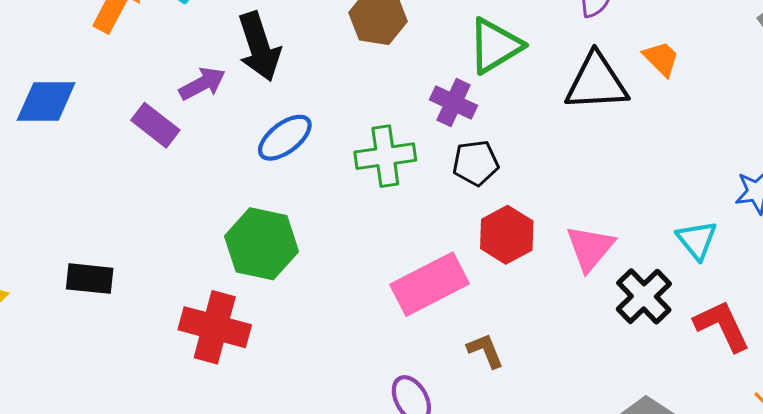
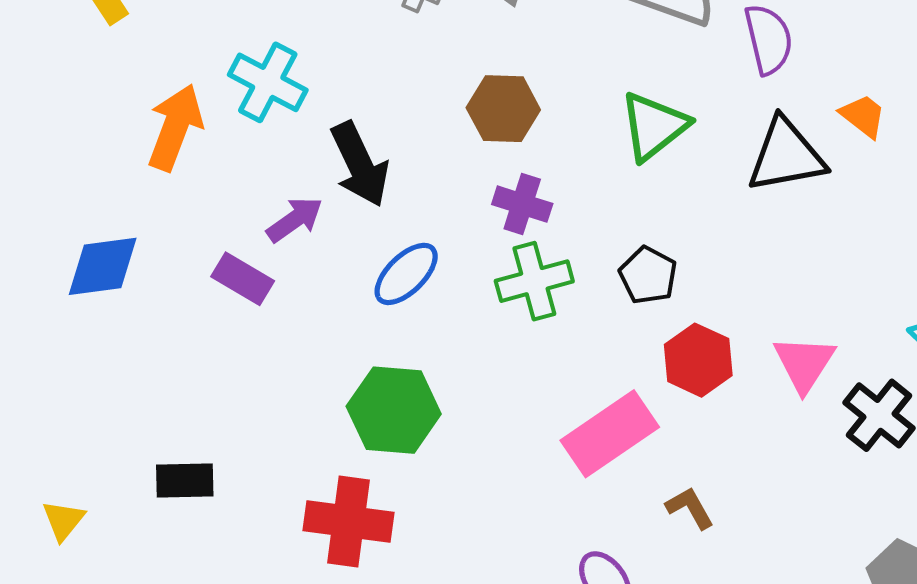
purple cross: (454, 103) -> (522, 204), moved
black pentagon: (476, 163) -> (648, 275), turned -30

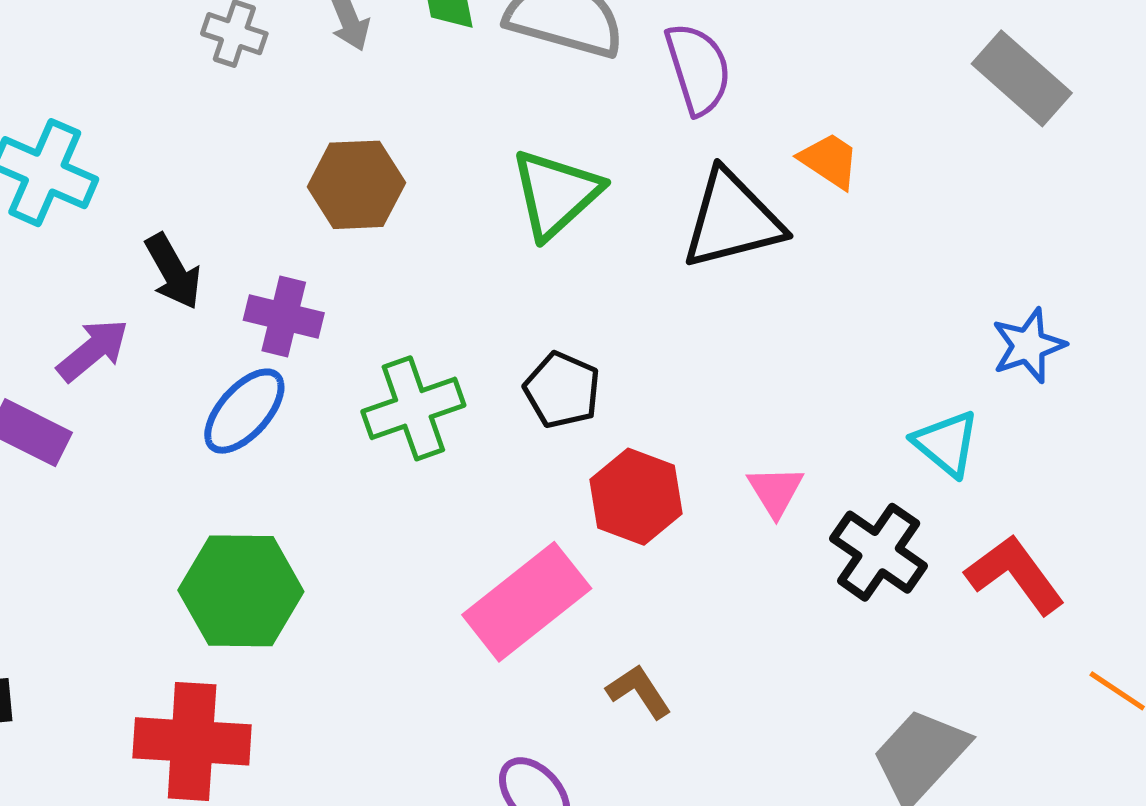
black arrow: (360, 164) -> (173, 271), size x0.7
purple cross: (522, 204) -> (284, 316), moved
pink triangle: (804, 363) -> (775, 491), size x0.7

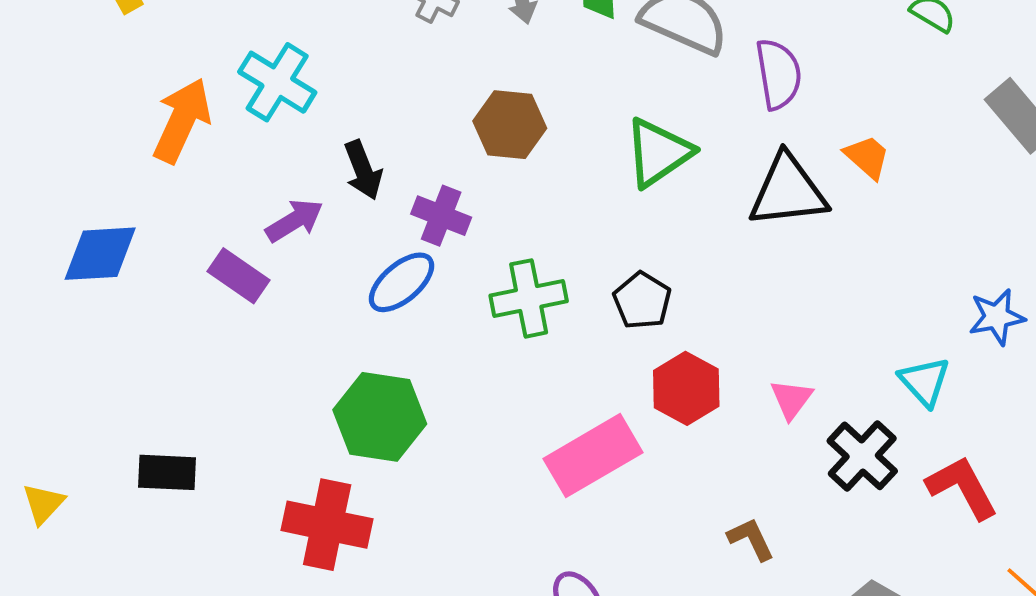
brown L-shape: (639, 691) -> (751, 539), moved

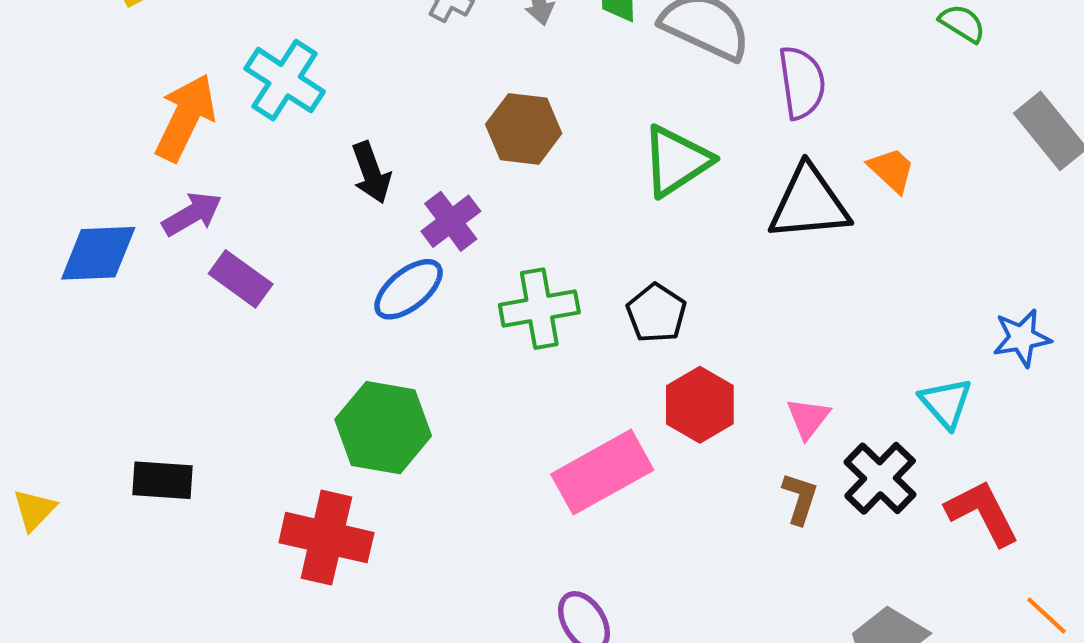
purple cross: (441, 216) -> (451, 221), turned 30
purple arrow: (294, 221) -> (192, 214), moved
brown L-shape: (751, 539) -> (800, 498), moved, turned 42

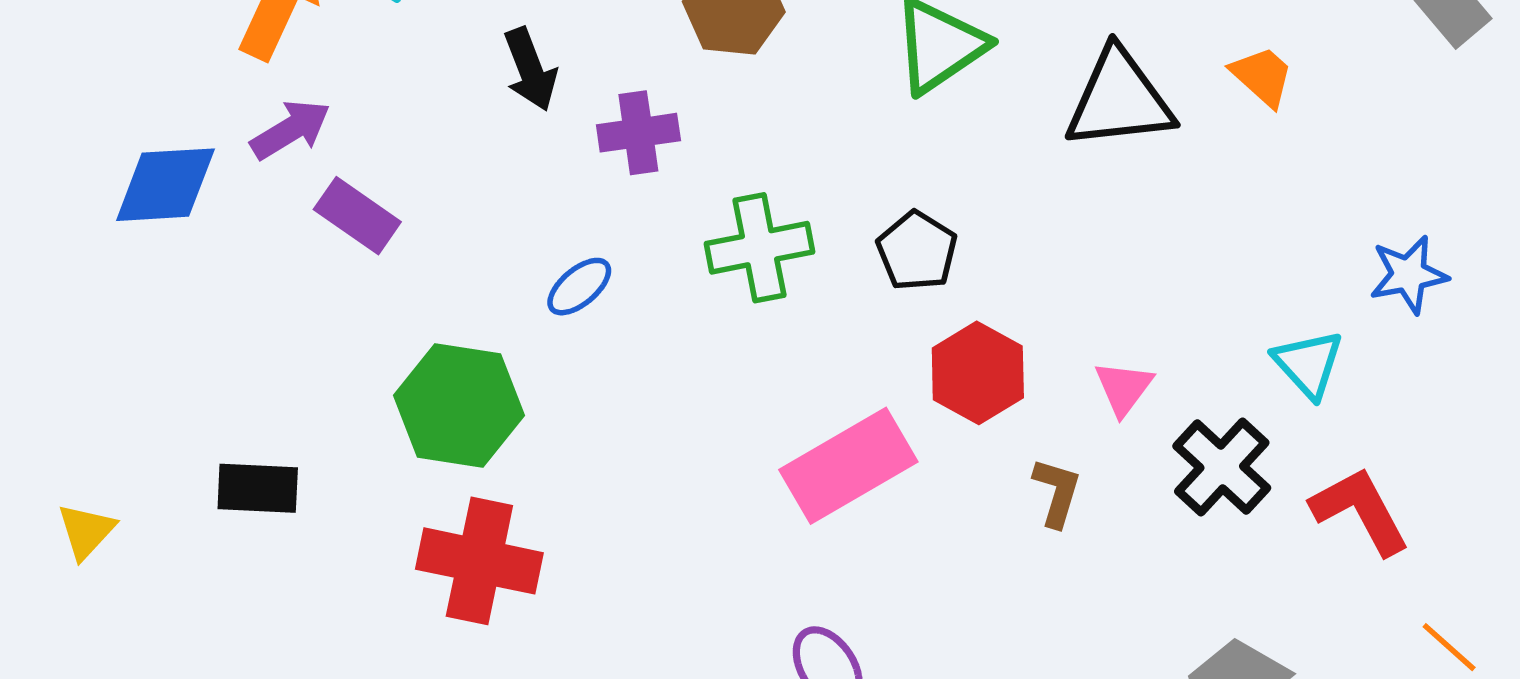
orange trapezoid: (892, 170) -> (1262, 76), moved
purple cross: (451, 221) -> (638, 133), turned 30
blue ellipse: (409, 289) -> (579, 287), moved, size x0.7
green hexagon: (383, 428) -> (459, 405), moved
brown L-shape: (800, 498) -> (1057, 492), moved

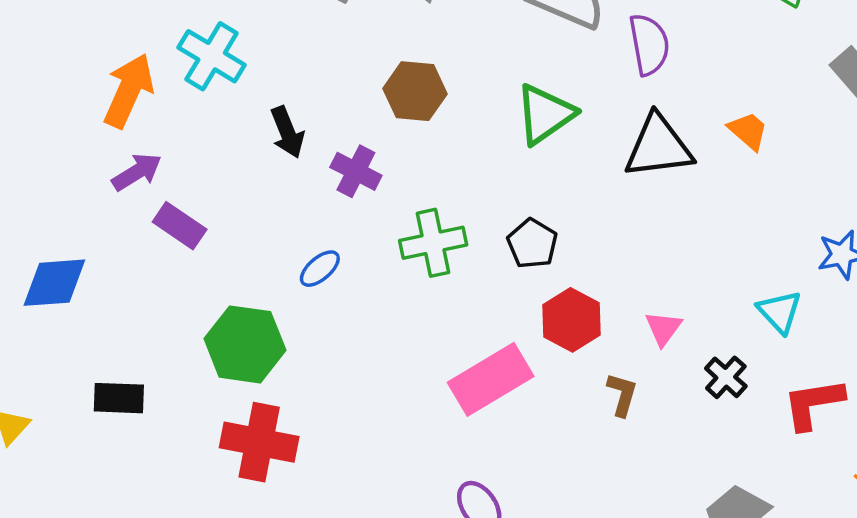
purple cross: (638, 133) -> (356, 171), turned 36
blue diamond: (165, 185) -> (54, 283), moved
black cross: (1222, 467) -> (726, 377), size x0.7
red L-shape: (1360, 511) -> (813, 404), turned -70

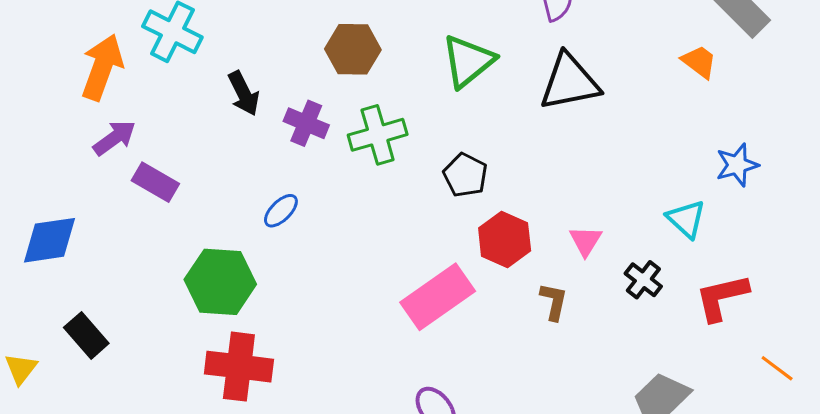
orange trapezoid: (748, 131) -> (699, 62), moved
green cross: (433, 243) -> (378, 135), moved
black rectangle: (119, 398) -> (86, 335), moved, turned 51

